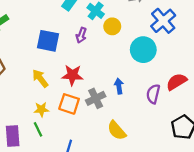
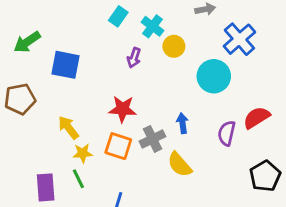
blue square: (48, 41) -> (66, 65), moved
yellow arrow: (40, 78) -> (68, 128), moved
yellow semicircle: (117, 130) -> (180, 165), moved

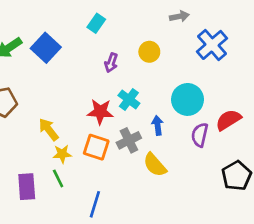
cyan cross: (152, 26) -> (129, 99), moved
blue square: (66, 65) -> (46, 48), moved, turned 32
cyan circle: (214, 76) -> (187, 99), moved

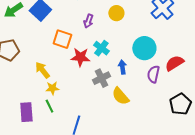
orange square: (96, 147) -> (62, 39), moved

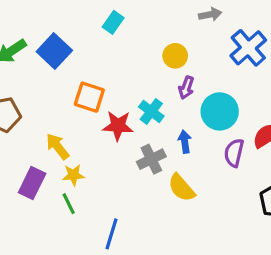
purple arrow: (88, 21) -> (186, 88), moved
purple rectangle: (26, 112) -> (32, 183), moved, turned 30

